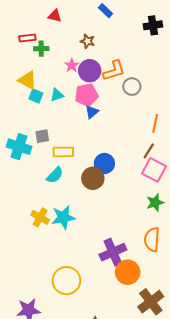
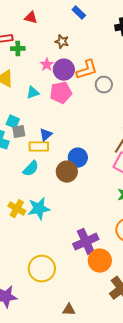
cyan square: (36, 96) -> (13, 122), moved
blue triangle: (92, 112) -> (46, 135), moved

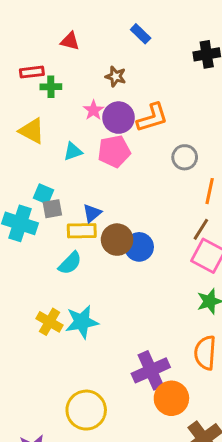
gray circle: (104, 85) -> (185, 157), moved
brown circle: (67, 172) -> (117, 240), moved

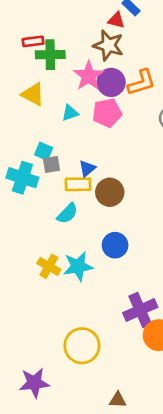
red triangle: (70, 41) -> (116, 20), moved
brown star: (116, 76) -> (108, 45), size x1.6
green cross: (51, 87) -> (50, 55), size x1.5
pink star: (94, 110) -> (89, 76), size x1.6
blue circle: (139, 247) -> (115, 245), moved

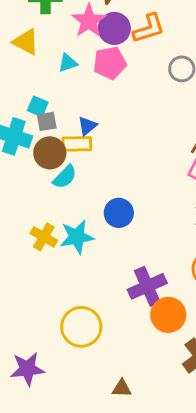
brown circle: (110, 192) -> (50, 153), moved

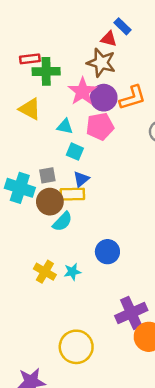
cyan triangle: (68, 63) -> (65, 126), turned 30
cyan square: (38, 106) -> (75, 152), moved
cyan star: (77, 237) -> (72, 272), size x0.6

